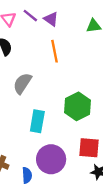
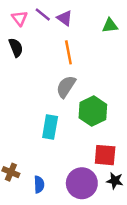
gray semicircle: (22, 83) -> (66, 87), moved
purple circle: (51, 159) -> (82, 183), moved

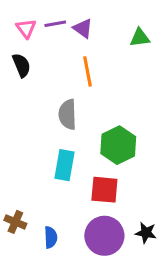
purple line: (43, 14) -> (55, 24), turned -49
gray semicircle: (66, 87) -> (68, 114), moved, turned -35
red square: (105, 155) -> (104, 190), moved

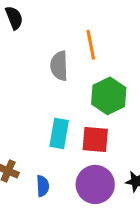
orange line: (88, 71) -> (91, 45), moved
cyan rectangle: (64, 165) -> (59, 133), moved

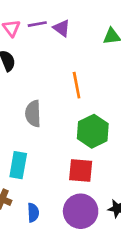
gray semicircle: (59, 66) -> (33, 114), moved
cyan rectangle: (59, 133) -> (18, 165), moved

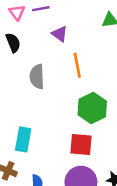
purple triangle: (62, 28) -> (60, 34), moved
gray semicircle: (33, 114) -> (37, 77), moved

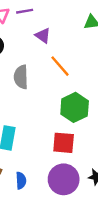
orange line: (77, 65) -> (60, 66), turned -30

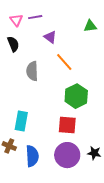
blue semicircle: (21, 181) -> (32, 156), size x1.5

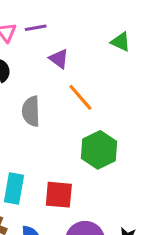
green triangle: (90, 26) -> (121, 42), turned 32
red square: (67, 125) -> (59, 195), moved

